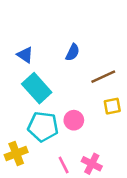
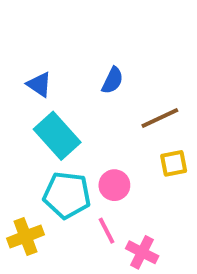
pink line: (64, 165) -> (107, 231), moved

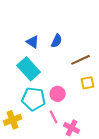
blue triangle: (39, 84) -> (33, 42), moved

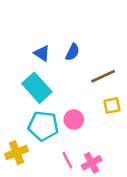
pink line: (54, 117) -> (67, 160), moved
pink cross: (72, 128) -> (92, 163), turned 35

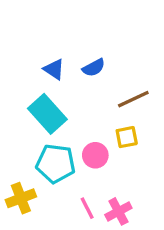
blue semicircle: (72, 52) -> (94, 68), turned 36
yellow square: (112, 106) -> (127, 137), moved

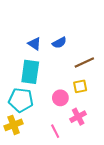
cyan rectangle: (47, 114) -> (30, 72), turned 50
cyan pentagon: (56, 164) -> (21, 100), moved
pink cross: (118, 211) -> (78, 117), moved

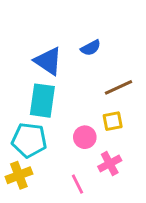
blue semicircle: (59, 43) -> (91, 48), moved
blue triangle: (34, 44) -> (48, 61), size x1.5

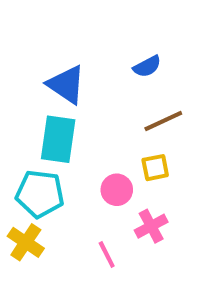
blue semicircle: (91, 48) -> (147, 66), moved
yellow cross: (19, 175) -> (26, 242), turned -35

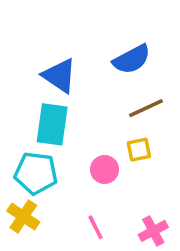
blue semicircle: (147, 66) -> (132, 59), size x1.5
pink cross: (151, 226) -> (153, 231), moved

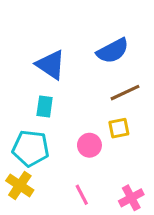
cyan rectangle: (52, 124) -> (45, 107), size x0.6

